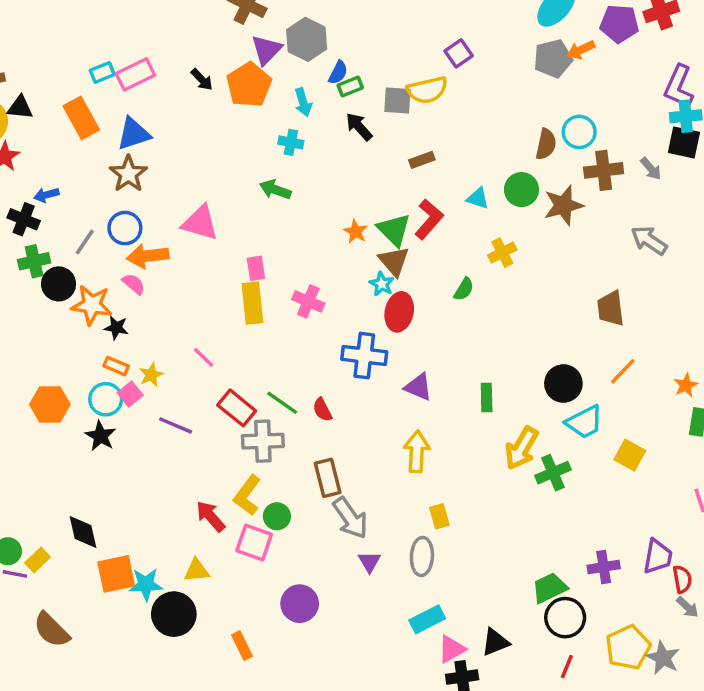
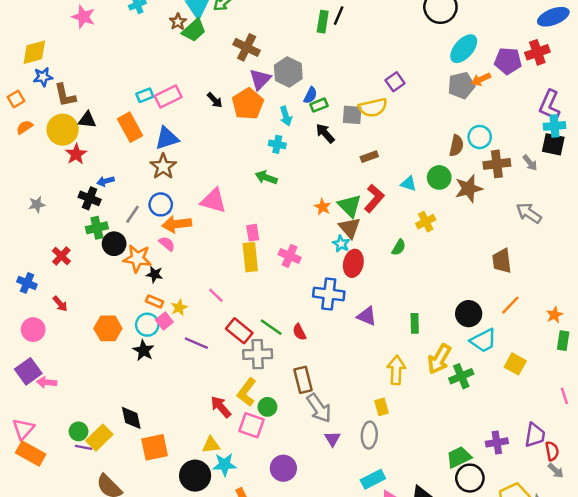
yellow arrow: (417, 452) -> (396, 370), moved
yellow rectangle: (38, 560) -> (99, 438), size x1.5
cyan star: (146, 584) -> (225, 465), moved

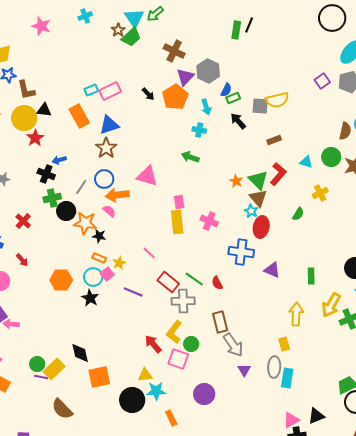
purple square: (395, 82) -> (322, 81), moved
cyan rectangle: (373, 479) -> (287, 378), moved, turned -54

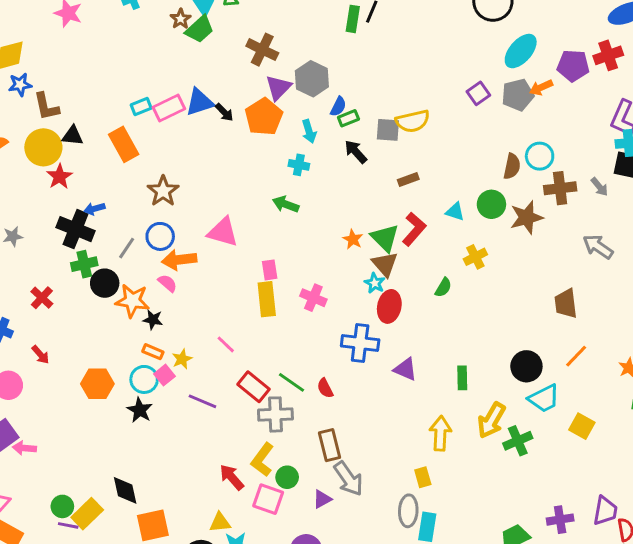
blue triangle: (109, 125) -> (200, 102), moved
black cross: (46, 174) -> (75, 229), size x1.4
purple triangle: (244, 370) -> (322, 499), moved, turned 32

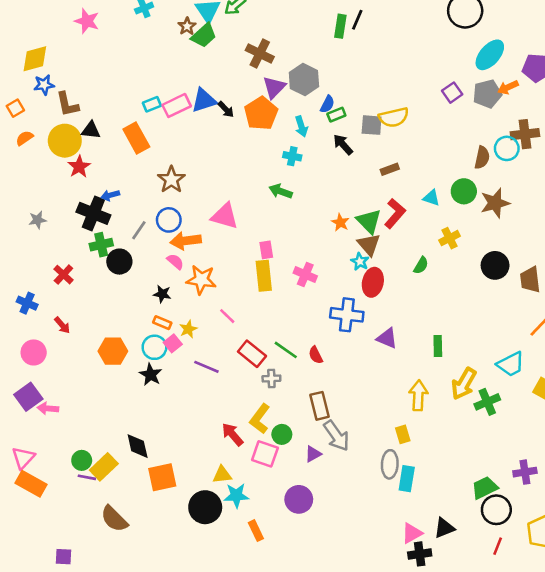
brown cross: (560, 188) -> (525, 134), moved
orange star: (132, 301) -> (201, 280), moved
black circle: (526, 366) -> (495, 265), moved
gray cross: (275, 414) -> (271, 378), size x0.6

